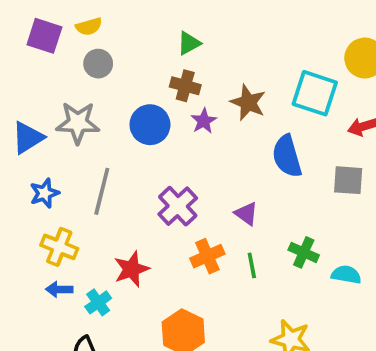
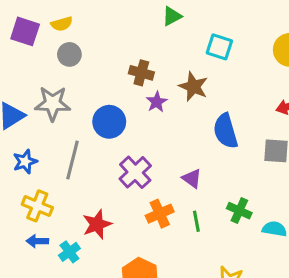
green triangle: (189, 43) -> (172, 16), moved
cyan square: (315, 93) -> (219, 47), moved, size x0.7
blue circle: (150, 125) -> (109, 122), moved

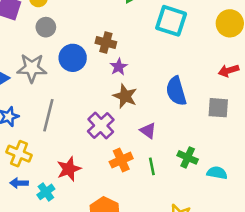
cyan square: (219, 47) -> (171, 21), size x1.4
brown star: (193, 87) -> (125, 96), moved
blue circle: (109, 122) -> (73, 58), moved

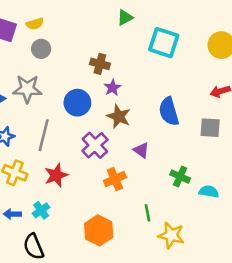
blue circle: (73, 58) -> (77, 103), moved
green line: (152, 166) -> (148, 213), moved
red star: (69, 169) -> (56, 175), moved
blue arrow: (19, 183) -> (12, 214), moved

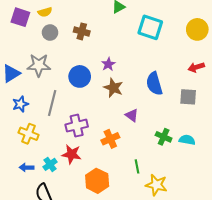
brown cross: (100, 64) -> (82, 31), moved
purple cross: (95, 145) -> (77, 126), moved, turned 30
red star: (56, 175) -> (71, 154), moved, turned 30
cyan semicircle: (209, 192) -> (187, 140), moved

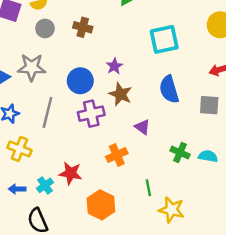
cyan square: (150, 27) -> (164, 39), moved, turned -30
purple cross: (77, 126) -> (91, 114), moved

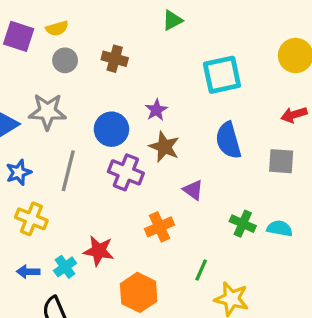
purple cross: (91, 114) -> (126, 172), turned 35
green line: (148, 188) -> (201, 270), turned 35

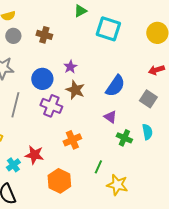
cyan square: (222, 75) -> (108, 29), moved, turned 30
blue semicircle: (228, 140) -> (115, 86), turned -130
gray square: (281, 161) -> (148, 99), turned 30
purple triangle: (193, 190) -> (110, 117), moved
cyan semicircle: (280, 228) -> (147, 132), moved, turned 70

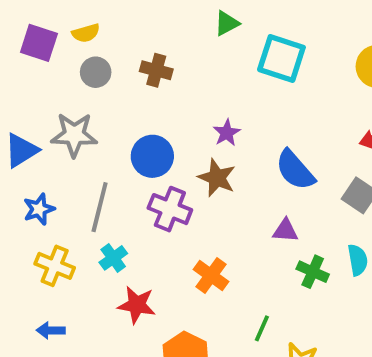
purple star: (70, 67) -> (227, 133), moved
blue semicircle: (115, 86) -> (295, 170), turned 105
purple triangle: (110, 117) -> (285, 231), turned -32
orange cross: (72, 140) -> (211, 276), turned -30
cyan cross: (13, 165) -> (113, 258), moved

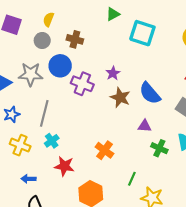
yellow semicircle: (86, 33) -> (49, 19), moved, turned 128
blue circle: (152, 156) -> (60, 66), moved
brown star: (217, 178) -> (120, 98), moved
purple cross: (170, 209) -> (82, 84), moved
blue arrow: (51, 330) -> (28, 179), moved

